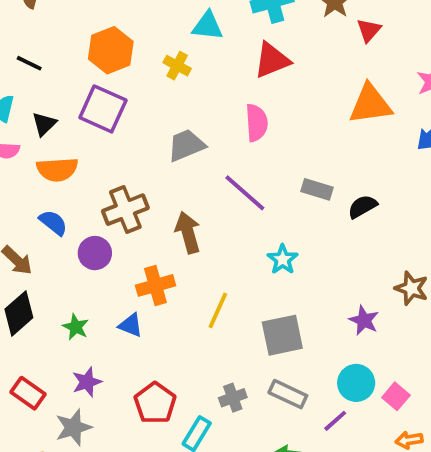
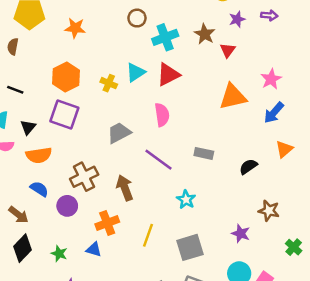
cyan triangle: (208, 26) -> (136, 72), moved, turned -35
black semicircle: (362, 207) -> (248, 167), moved

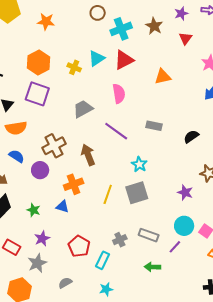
red triangle: (228, 50) -> (185, 38), moved
orange triangle: (233, 97) -> (163, 77), moved, size x0.7
gray square: (190, 247) -> (137, 193), moved

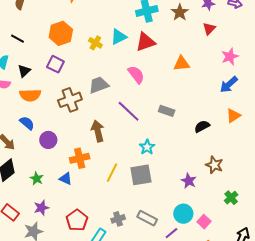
purple square: (37, 94) -> (55, 64), size x0.7
pink semicircle: (119, 94) -> (136, 75), turned -36
brown cross: (54, 146) -> (70, 100), moved

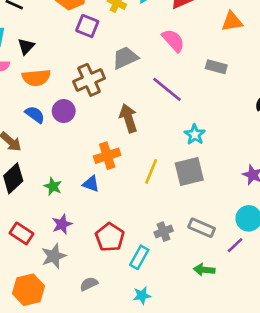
purple square: (55, 64) -> (87, 26), moved
gray rectangle: (167, 111) -> (216, 67), moved
purple circle: (48, 140) -> (64, 111), moved

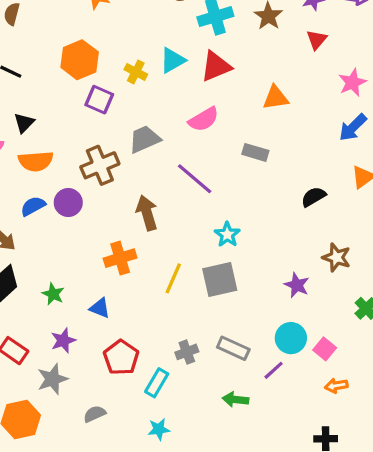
pink semicircle: (173, 40) -> (204, 119), turned 100
blue semicircle: (35, 115) -> (33, 206), turned -66
blue triangle: (91, 184) -> (100, 308), moved

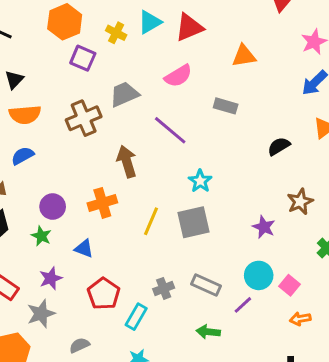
purple circle: (68, 203) -> (53, 207), moved
brown star: (337, 257) -> (300, 202), turned 30

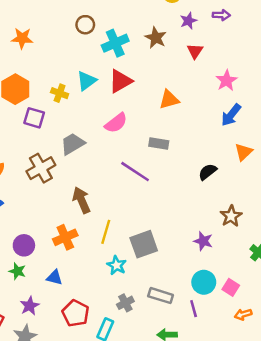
purple line: (170, 130) -> (135, 172), moved
cyan star: (200, 181) -> (117, 265), moved
yellow line: (151, 221) -> (106, 232), moved
purple line: (243, 305) -> (194, 309), turned -56

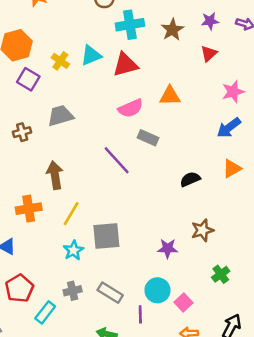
pink semicircle: (116, 123) -> (131, 108), moved
brown cross: (41, 168) -> (22, 132), size x0.6
purple star: (203, 241) -> (168, 248), turned -30

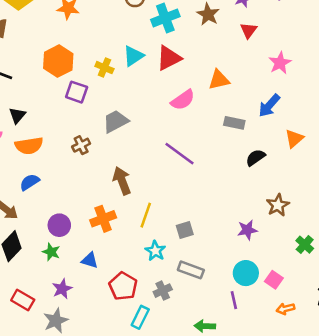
blue arrow: (229, 128) -> (269, 106), moved
gray rectangle: (148, 138) -> (234, 123), moved
gray square: (106, 236) -> (185, 230), size x0.6
red pentagon: (19, 288) -> (123, 286), moved
gray rectangle: (110, 293) -> (191, 270), moved

